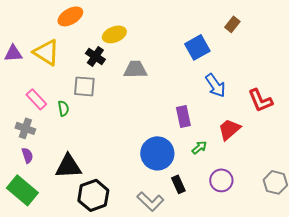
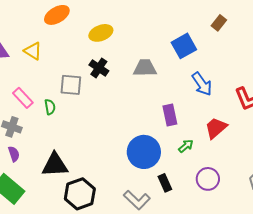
yellow triangle: (46, 52) -> (33, 51), size x0.7
black cross: (95, 56) -> (99, 68), moved
gray trapezoid: (135, 69) -> (145, 68), moved

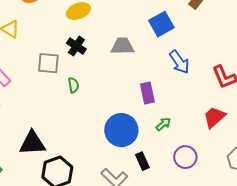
green semicircle: (50, 107) -> (73, 85), moved
red trapezoid: (216, 128) -> (214, 117), moved

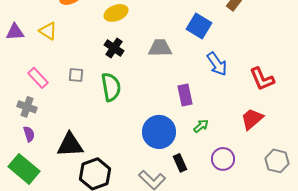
blue square: (161, 24) -> (199, 26), turned -30
gray square: (48, 63) -> (76, 75), moved, size x0.7
green semicircle: (73, 85) -> (111, 87), size x1.8

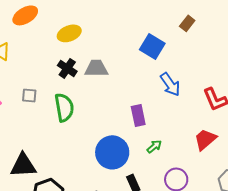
gray trapezoid: (160, 48) -> (96, 68), moved

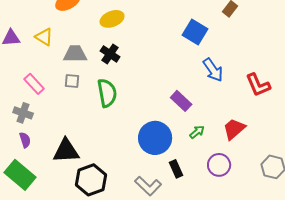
gray trapezoid: (96, 68) -> (75, 54), moved
purple rectangle: (138, 115) -> (181, 101), turned -35
red trapezoid: (205, 139) -> (234, 129), moved

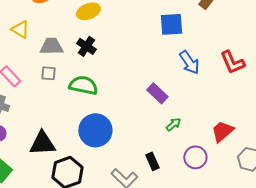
blue square: (195, 32) -> (171, 24), turned -35
red L-shape: (258, 85) -> (232, 62), moved
green semicircle: (107, 93) -> (83, 85), turned -68
red trapezoid: (234, 129) -> (222, 131), moved
blue circle: (155, 138) -> (95, 130), moved

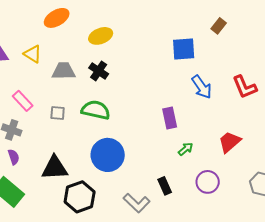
gray square: (48, 73) -> (58, 113), moved
purple rectangle: (157, 93) -> (170, 118), turned 35
red trapezoid: (222, 131) -> (230, 142), moved

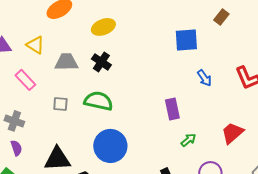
blue arrow: (202, 87) -> (204, 78), size x0.7
pink rectangle: (23, 101) -> (25, 80), moved

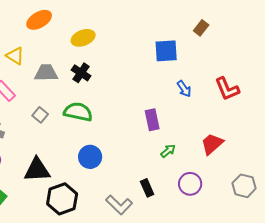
gray square: (60, 104) -> (40, 115), turned 35
blue circle: (110, 146) -> (90, 157), size x0.7

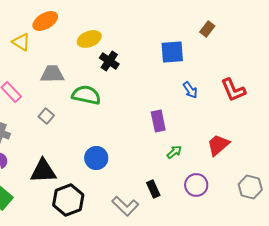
yellow triangle: (15, 56) -> (21, 42), moved
black cross: (81, 73) -> (109, 61), moved
green semicircle: (78, 112) -> (86, 95), moved

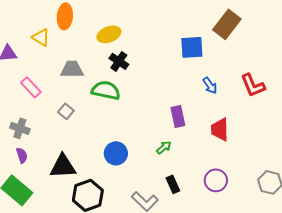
orange ellipse: (45, 21) -> (65, 16), turned -55
brown rectangle: (207, 29) -> (227, 24), size x1.8
black cross: (109, 61) -> (119, 61), moved
red trapezoid: (218, 145) -> (220, 129), moved, turned -50
green arrow: (174, 152) -> (164, 147), moved

